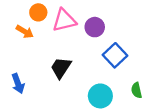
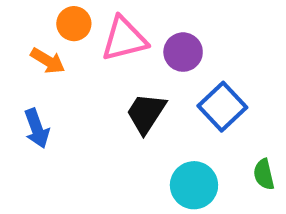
black trapezoid: (61, 68) -> (146, 113), moved
blue arrow: (18, 84) -> (37, 128), moved

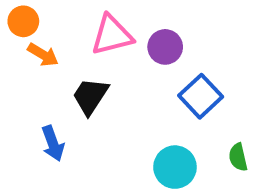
orange circle: (74, 24) -> (23, 21), moved
black trapezoid: (146, 113) -> (90, 96), moved
blue arrow: (37, 128) -> (53, 143), moved

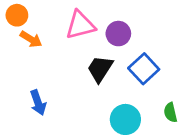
black trapezoid: (90, 96) -> (100, 69), moved

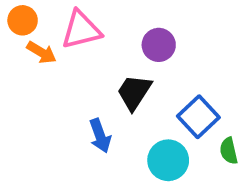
pink triangle: (80, 25) -> (81, 30), moved
blue square: (144, 69) -> (198, 117), moved
blue arrow: (38, 103) -> (100, 136), moved

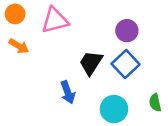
purple circle: (159, 45) -> (127, 31), moved
orange arrow: (41, 52) -> (19, 46), moved
blue square: (198, 117) -> (126, 64), moved

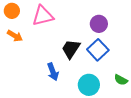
green semicircle: (155, 103) -> (121, 80), turned -48

